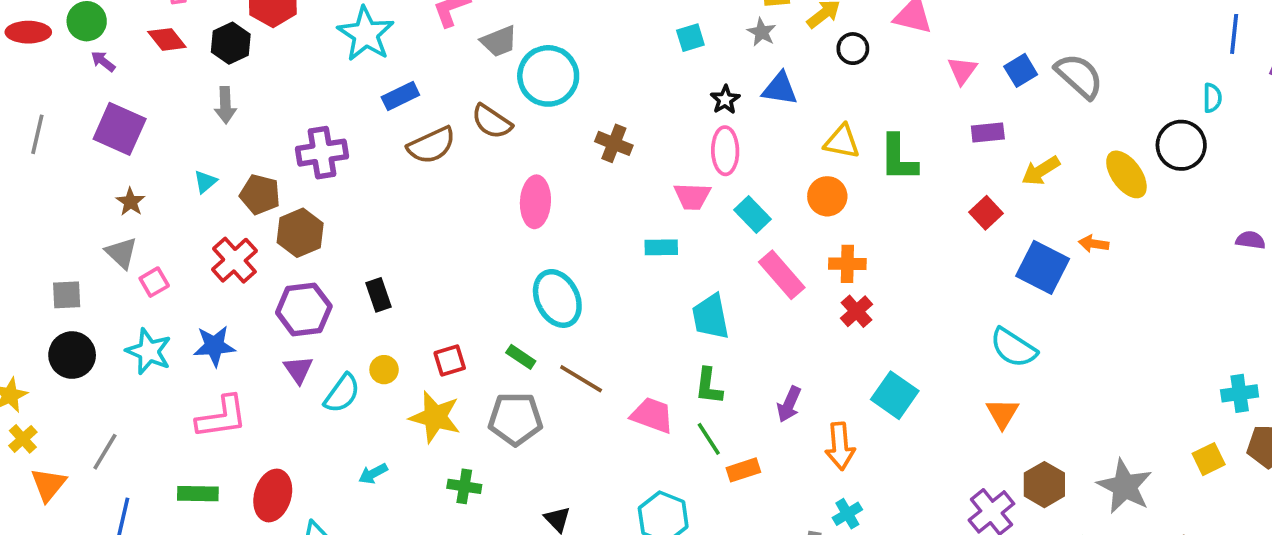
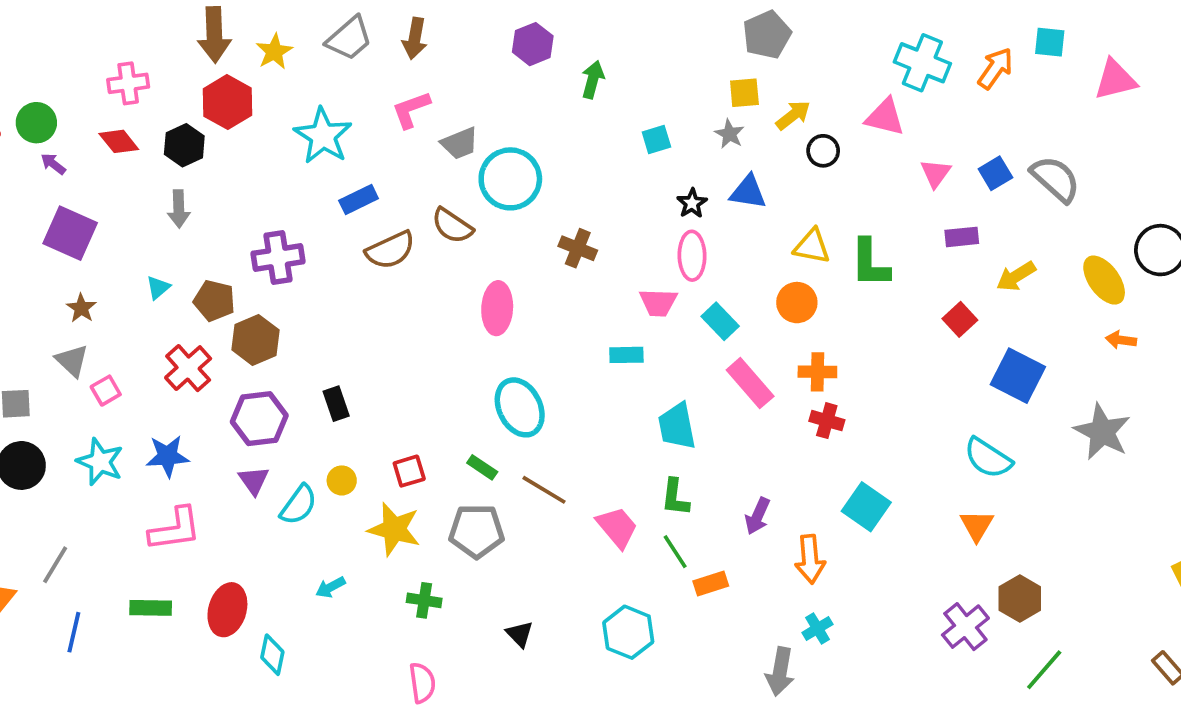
orange arrow: (1094, 244) -> (1121, 340), moved
red cross: (856, 311) -> (827, 421), turned -32
pink trapezoid: (652, 415) -> (617, 527), turned 30
gray star: (1125, 486) -> (1102, 432), moved

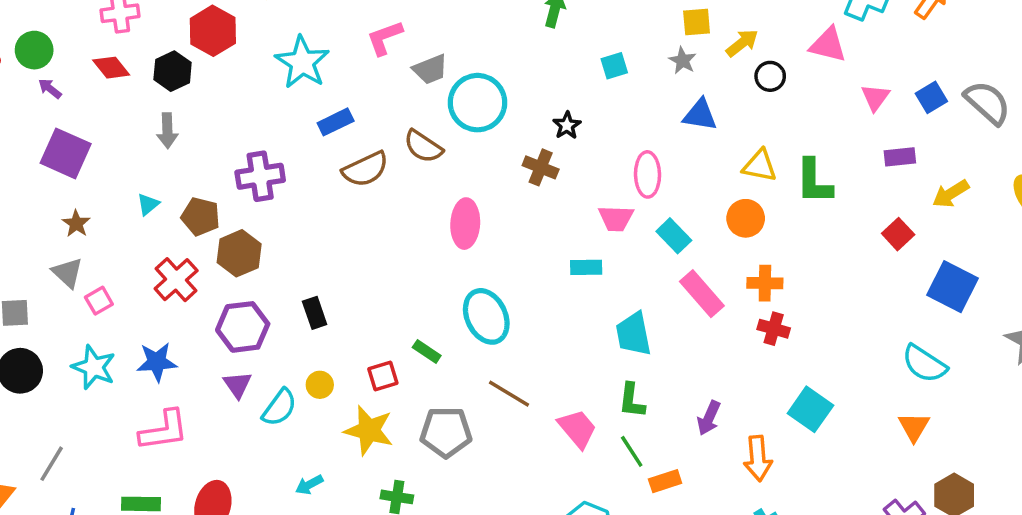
black star: (692, 203) -> (567, 125), moved
green rectangle: (482, 467) -> (427, 351), moved

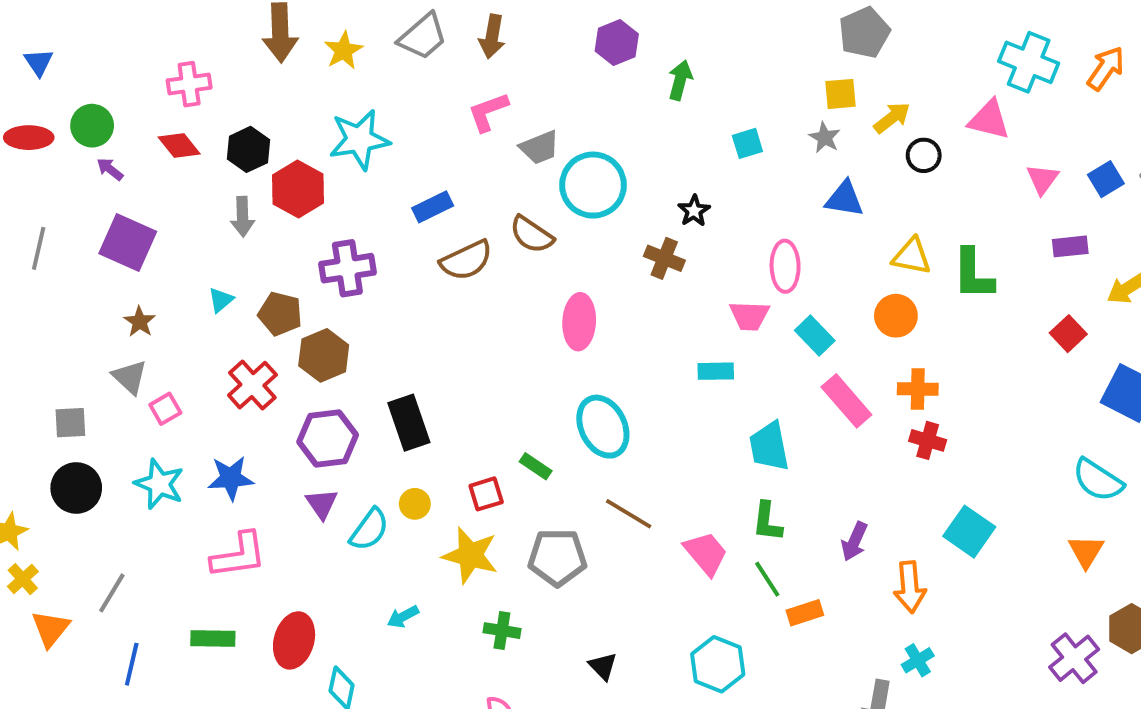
red hexagon: (213, 31) -> (298, 189), moved
cyan star: (302, 62) -> (359, 140), moved, turned 30
black rectangle: (315, 313) -> (409, 423), size x1.5

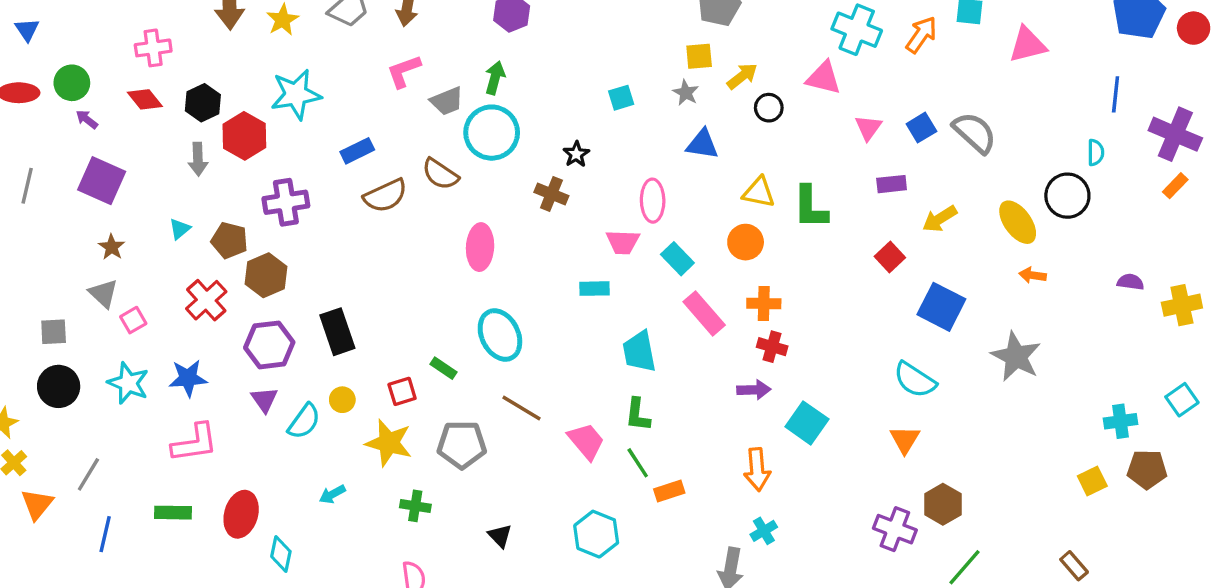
green arrow: (680, 80) -> (495, 78), moved
purple arrow: (854, 541) -> (754, 390), moved, turned -116
purple cross: (1074, 658) -> (895, 529), turned -30

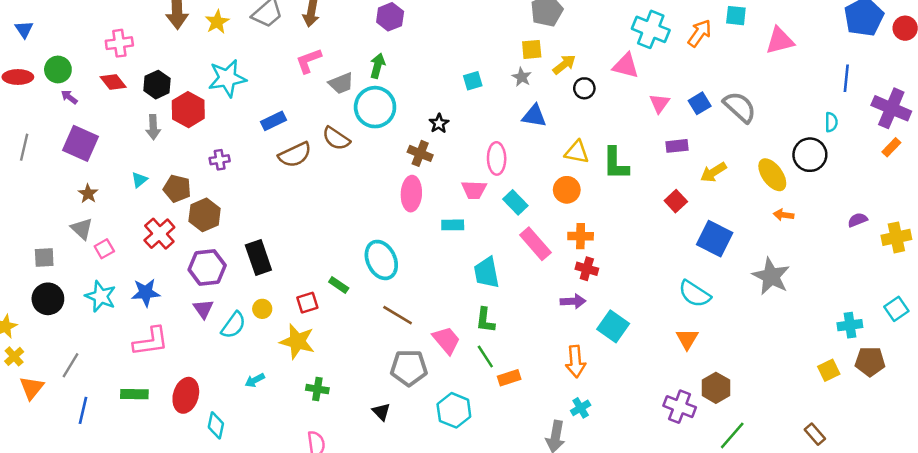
purple cross: (286, 202) -> (220, 160), size x0.6
pink ellipse: (480, 247) -> (411, 194), moved
purple semicircle: (1130, 282) -> (858, 220), turned -30
gray pentagon: (462, 445) -> (409, 368), moved

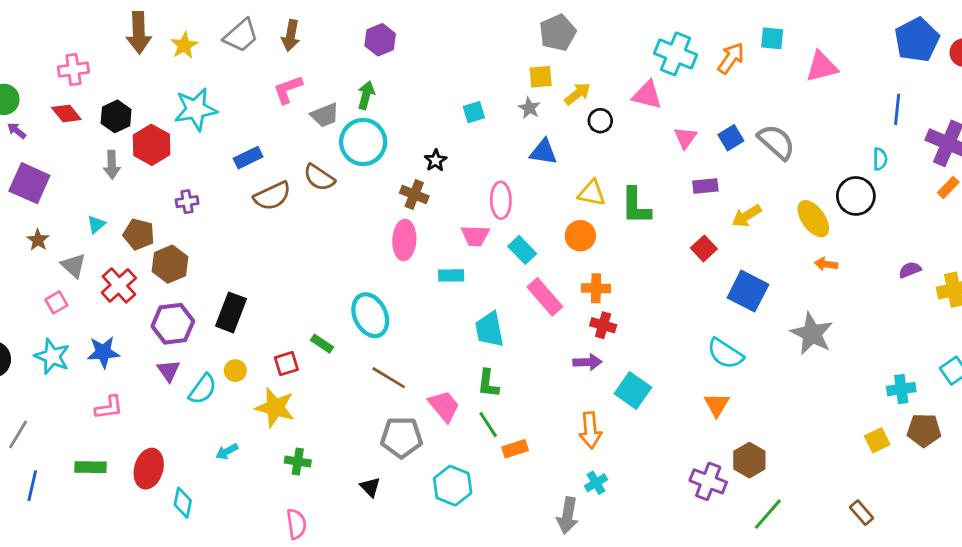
gray triangle: (82, 229) -> (73, 266), moved
black rectangle: (258, 257) -> (231, 312), turned 40
pink L-shape: (151, 341) -> (109, 408), size x0.7

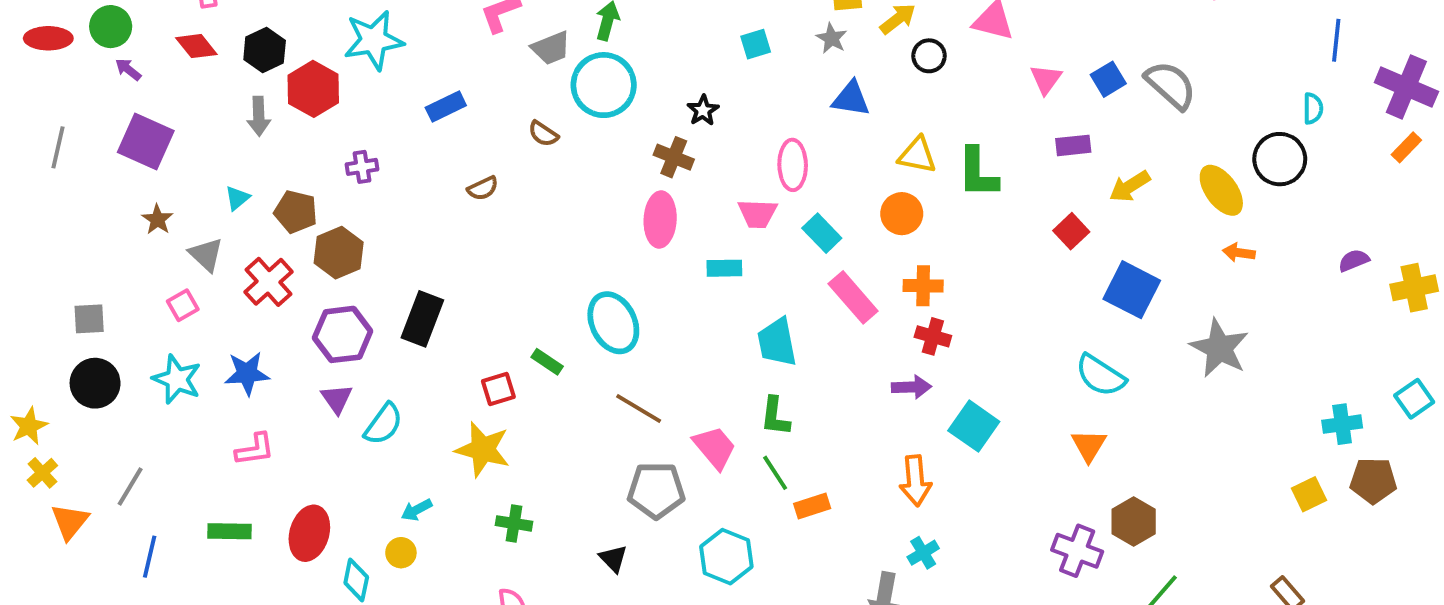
brown semicircle: (319, 177) -> (543, 134), size x0.7
brown semicircle: (272, 196) -> (483, 188), moved, size x0.6
yellow circle: (235, 371) -> (401, 553), moved

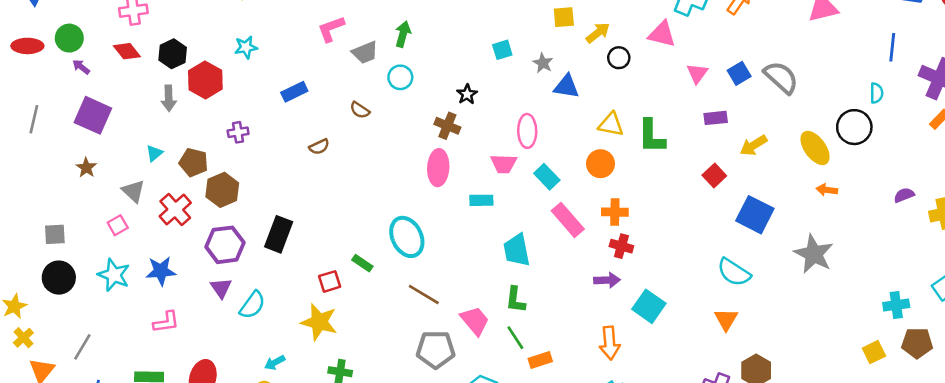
gray star: (832, 38) -> (543, 63), moved
cyan star: (374, 40) -> (246, 47), size x0.6
cyan circle: (604, 85) -> (400, 77), size x0.6
brown star: (157, 219) -> (86, 168), moved

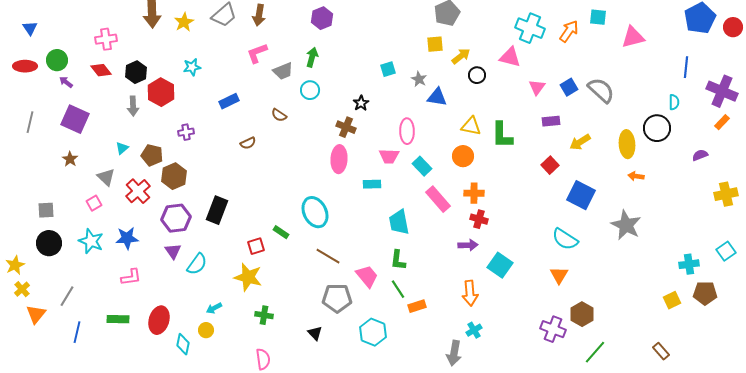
yellow ellipse: (815, 148) -> (627, 144), turned 32
purple semicircle: (904, 195) -> (700, 155), moved

